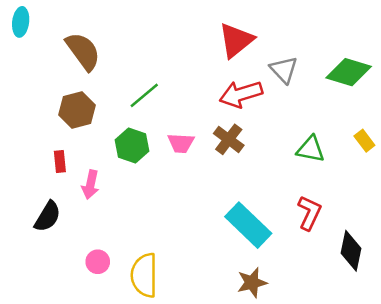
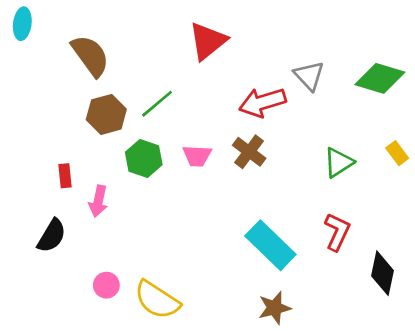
red triangle: (236, 40) -> (208, 41), moved
brown hexagon: (77, 110) -> (106, 114), moved
green triangle: (311, 149) -> (339, 162), turned -44
yellow semicircle: (144, 275) -> (157, 300), turned -57

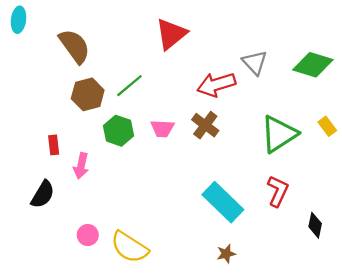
green triangle: (339, 162) -> (279, 134), size x1.5
black diamond: (383, 273) -> (315, 225), size x0.7
brown star: (274, 308) -> (226, 254), size x0.7

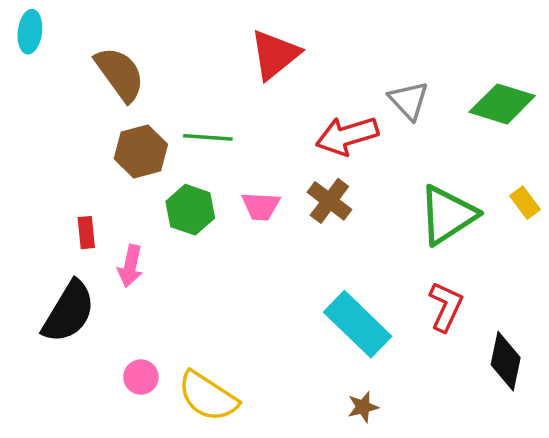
green line: (129, 86) -> (208, 137), turned 44
black semicircle: (43, 194) -> (69, 312), size x1.4
black diamond: (315, 225) -> (506, 361), size x1.4

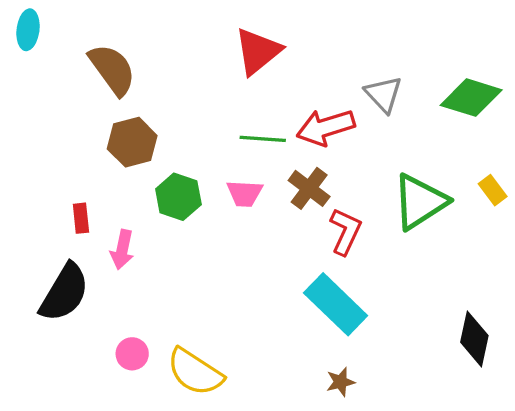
green line: (208, 137) -> (263, 139), moved
red L-shape: (446, 307) -> (345, 231), moved

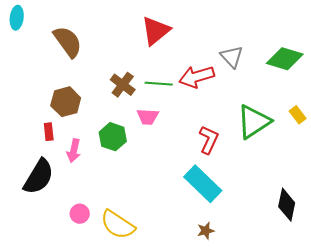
brown hexagon: (132, 142) -> (66, 102), moved
brown cross: (309, 188) -> (123, 85), moved
green hexagon: (178, 197) -> (113, 137), moved

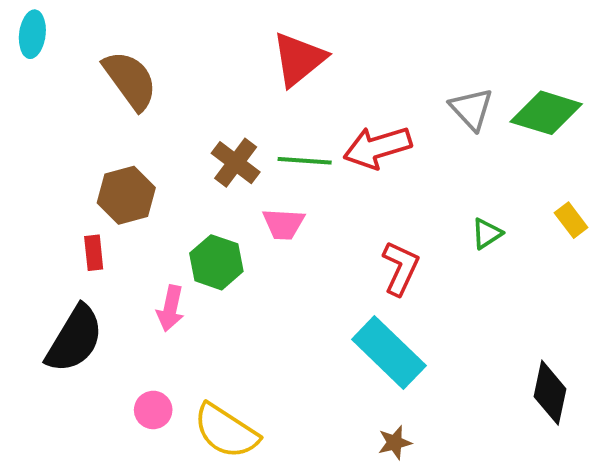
gray triangle: (232, 57) -> (471, 109), moved
green triangle: (254, 122) -> (487, 234), size x0.5
pink arrow: (74, 151) -> (170, 308), moved

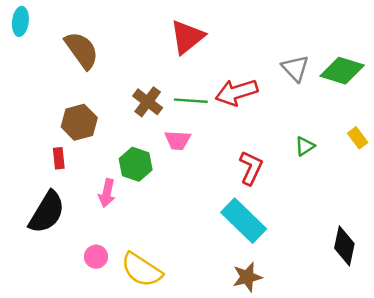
brown star: (395, 443) -> (247, 277), size x1.4

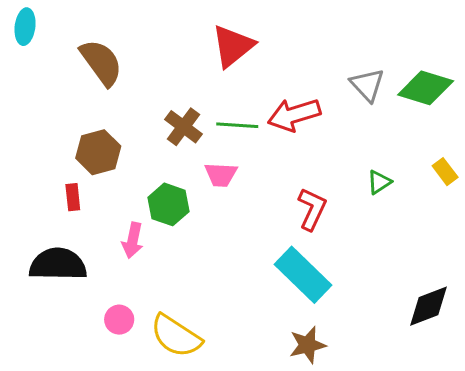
black semicircle: (47, 212) -> (58, 264), turned -120
black diamond: (344, 246) -> (429, 306), turned 57

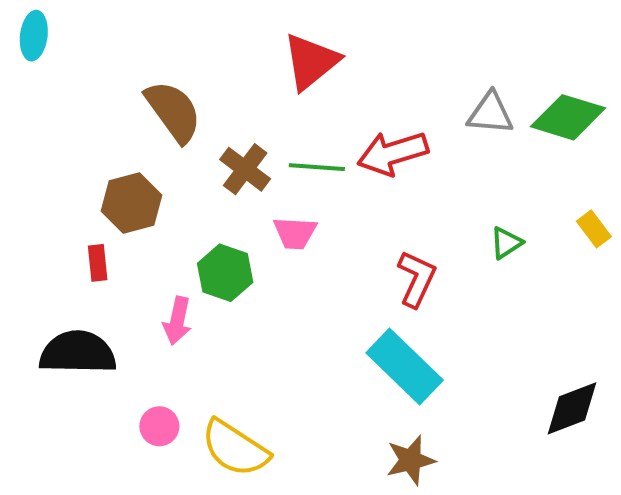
brown semicircle: (101, 62) -> (173, 111), moved
gray triangle: (367, 85) -> (490, 113), turned -42

